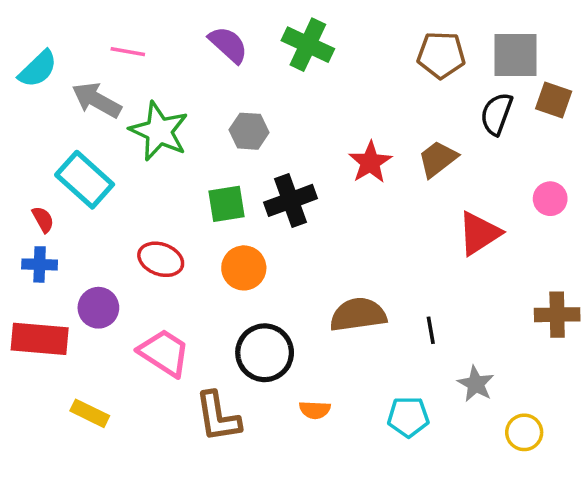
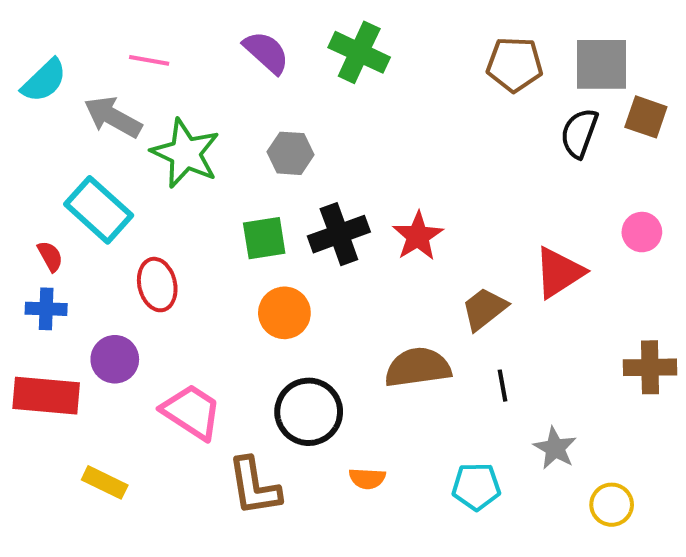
brown trapezoid: (438, 159) -> (484, 309), moved
red star: (370, 162) -> (418, 236), moved
red ellipse: (161, 259) -> (157, 285), moved, turned 57

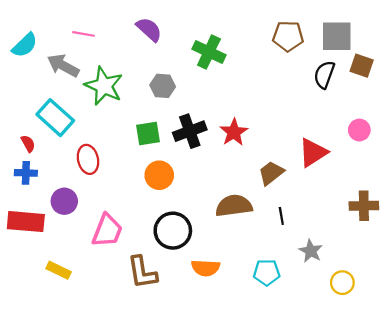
green cross: (359, 52) -> (209, 52), moved
pink trapezoid: (192, 412) -> (107, 231), turned 78
orange semicircle: (367, 478) -> (206, 268), size x1.4

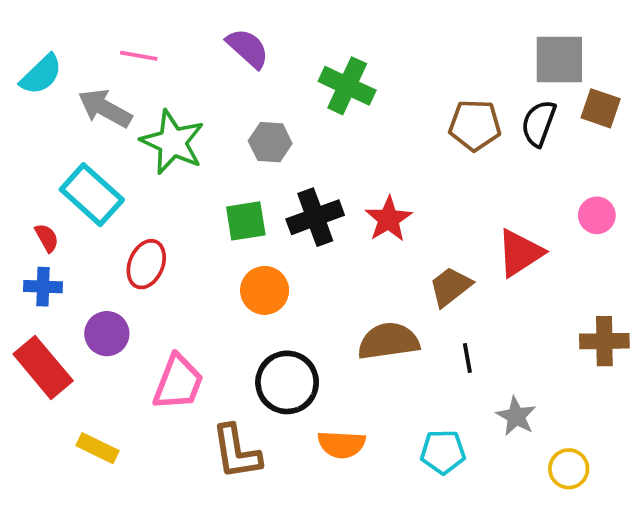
brown pentagon: (288, 36) -> (475, 125), moved
red ellipse: (88, 159) -> (146, 264), turned 36
red rectangle: (26, 222) -> (43, 367), turned 45

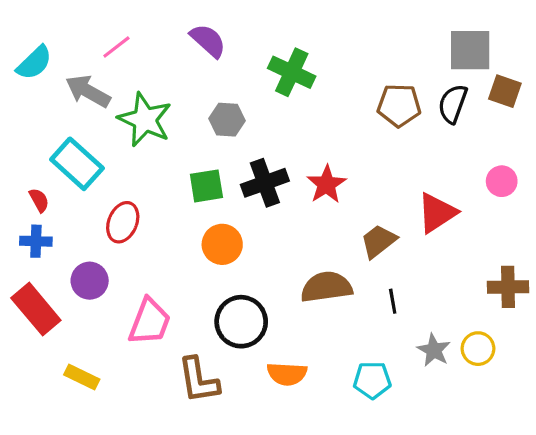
pink line: (139, 56) -> (116, 47), turned -48
yellow circle: (569, 469) -> (478, 349), moved

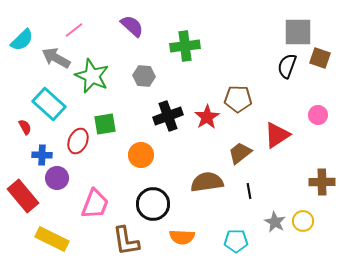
green cross: (292, 72) -> (185, 46), turned -32
brown pentagon: (399, 105) -> (238, 99), moved
green square: (206, 186) -> (105, 124), moved
blue cross: (36, 241) -> (42, 155), moved
yellow rectangle: (82, 377) -> (52, 239), size x1.5

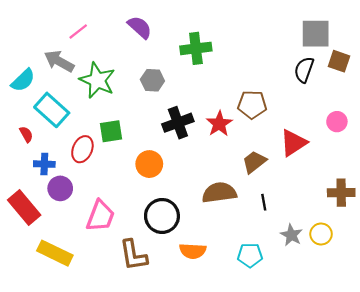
cyan semicircle: (22, 40) -> (23, 80), moved

